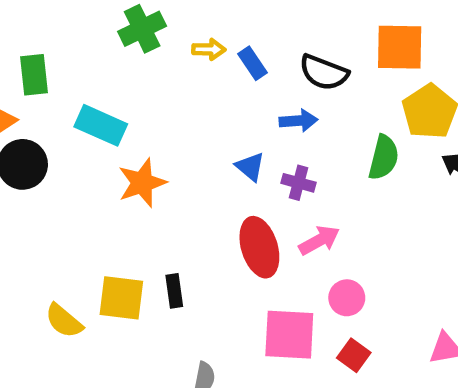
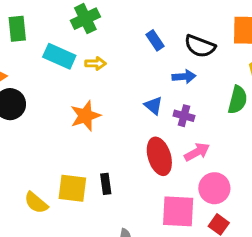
yellow arrow: (209, 49) -> (96, 64), moved
green rectangle: (34, 75) -> (17, 29), moved
cyan rectangle: (101, 125) -> (59, 56), moved
pink circle: (347, 298) -> (214, 188), size x1.4

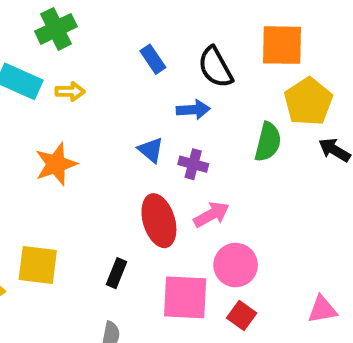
black semicircle: (200, 46) -> (215, 67), turned 40
black rectangle: (106, 184) -> (117, 273), moved, turned 30

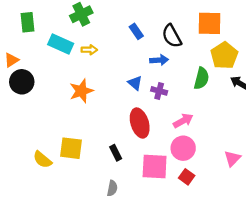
pink arrow: (211, 215) -> (183, 121), moved
black rectangle: (117, 273) -> (116, 153), turned -49
pink triangle: (322, 309) -> (232, 158), moved, turned -36

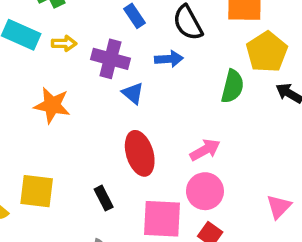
orange star: (81, 91) -> (52, 105), turned 30
purple cross: (159, 91) -> (110, 59), moved, size x1.5

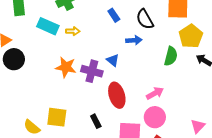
purple cross: (110, 59) -> (92, 71), moved

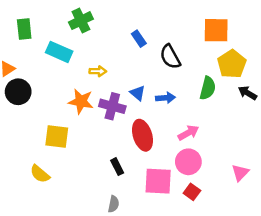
black semicircle: (145, 19) -> (170, 57), moved
yellow arrow: (73, 31) -> (98, 71), moved
blue arrow: (134, 40) -> (165, 98), moved
yellow square: (57, 117) -> (57, 136), moved

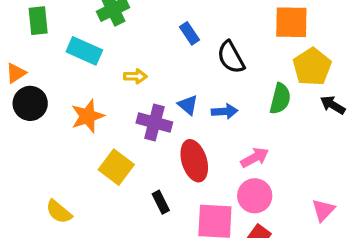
orange star: (81, 101) -> (88, 116), moved, turned -30
yellow square: (57, 136) -> (116, 167), moved, turned 30

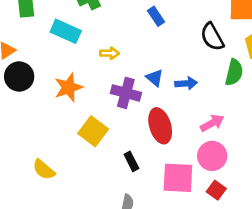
black semicircle: (231, 57) -> (212, 37), moved

